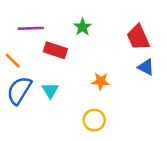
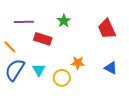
blue triangle: (146, 67) -> (111, 68), moved
yellow circle: (94, 120) -> (62, 78), moved

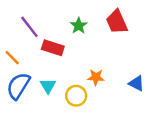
purple line: (24, 22) -> (29, 27), turned 54
red trapezoid: (107, 29) -> (117, 22), moved

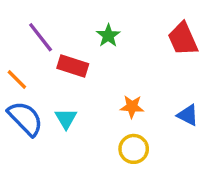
red trapezoid: (117, 22) -> (183, 39), moved
blue semicircle: (18, 86) -> (25, 118), turned 104
yellow circle: (76, 96) -> (134, 149), moved

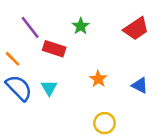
red trapezoid: (183, 39) -> (136, 29), turned -100
orange star: (132, 107) -> (98, 79), turned 30
yellow circle: (134, 149) -> (105, 123), moved

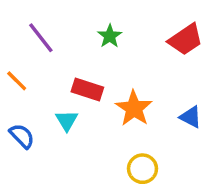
red rectangle: (54, 49) -> (87, 89), moved
orange star: (98, 79) -> (134, 108), size x1.5
blue semicircle: (19, 88) -> (22, 136), moved, size x0.7

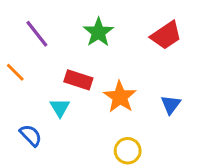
green star: (110, 36) -> (98, 32), size x1.4
blue triangle: (191, 117) -> (171, 105), turned 40
blue semicircle: (22, 136) -> (31, 135), moved

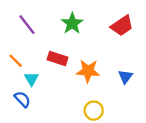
orange line: (15, 72) -> (16, 61), moved
orange star: (120, 97) -> (88, 71), turned -30
cyan triangle: (60, 108) -> (31, 79), moved

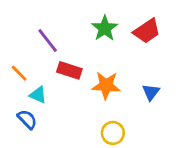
green star: (72, 23) -> (105, 28), moved
purple line: (27, 25) -> (48, 40), moved
cyan triangle: (31, 79) -> (38, 95), turned -35

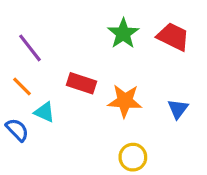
red trapezoid: (147, 31) -> (173, 37), turned -120
purple line: (48, 40) -> (30, 48), moved
blue semicircle: (27, 119) -> (17, 130), moved

